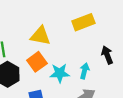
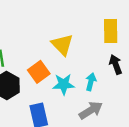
yellow rectangle: (83, 22) -> (111, 31), moved, turned -70
yellow triangle: (40, 36) -> (62, 45), moved, turned 35

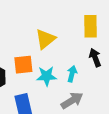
yellow triangle: (62, 45) -> (45, 39), turned 35
orange square: (39, 72) -> (23, 65), turned 30

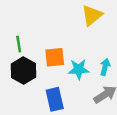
yellow triangle: (45, 39) -> (92, 15), moved

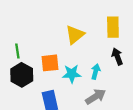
yellow triangle: (92, 15) -> (75, 35), moved

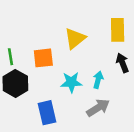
orange square: (50, 63) -> (43, 58), moved

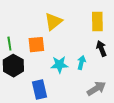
yellow triangle: (75, 38) -> (53, 22), moved
gray arrow: (98, 108) -> (96, 89), moved

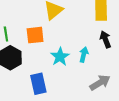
cyan star: (59, 65) -> (60, 57), turned -30

